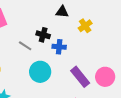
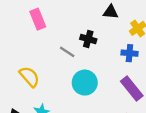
blue cross: (59, 47) -> (129, 53), moved

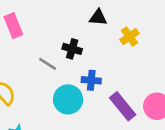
blue cross: (129, 53) -> (91, 80), moved

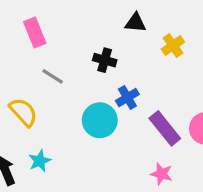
gray line: (48, 64) -> (53, 76), moved
blue cross: (91, 80) -> (127, 97), turned -36

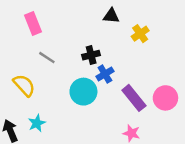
black cross: (105, 60) -> (91, 55), moved, turned -30

